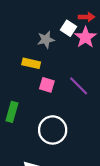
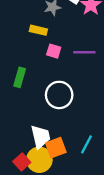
purple line: (79, 86) -> (84, 52), turned -45

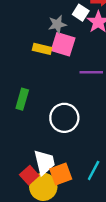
pink square: (54, 51) -> (63, 44), moved, size x1.5
red square: (22, 162) -> (29, 175), moved

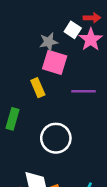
yellow rectangle: (42, 49) -> (38, 88), moved, turned 54

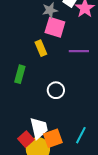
white circle: (56, 138) -> (56, 90), size x0.7

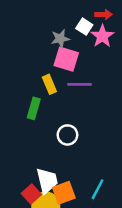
purple line: (79, 51) -> (80, 84), moved
green rectangle: (20, 74) -> (34, 108), moved

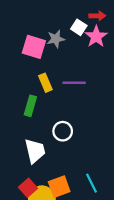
pink square: (66, 59) -> (34, 47), moved
white trapezoid: (47, 181) -> (35, 151), moved
cyan line: (98, 189) -> (92, 183), turned -54

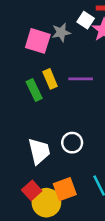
green rectangle: (30, 106) -> (34, 90), moved, turned -42
white circle: (63, 131) -> (72, 143), moved

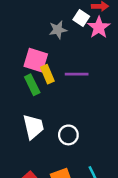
pink square: (38, 41) -> (36, 60), moved
white trapezoid: (39, 151) -> (33, 127), moved

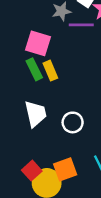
yellow rectangle: (47, 74) -> (50, 71), moved
purple line: (77, 74) -> (81, 25), moved

